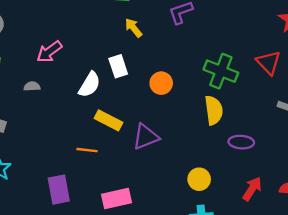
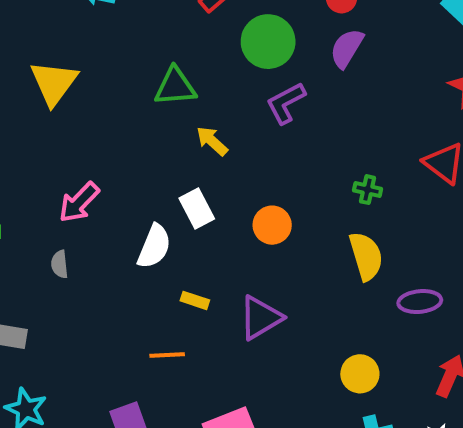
green cross: (221, 71) -> (368, 190), size x0.5
gray semicircle: (32, 86) -> (60, 264), turned -84
yellow rectangle: (108, 120) -> (195, 300), size x0.6

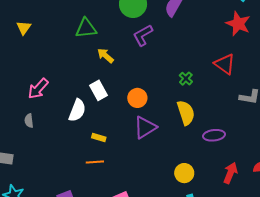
yellow triangle: (54, 83) -> (24, 28), size x0.6
green cross: (368, 190) -> (186, 79), turned 32
purple triangle: (261, 318) -> (145, 127), moved
orange line: (167, 355) -> (95, 162), moved

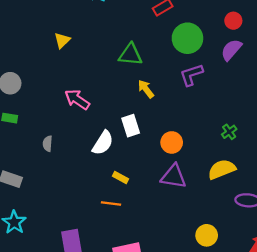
pink arrow: (38, 89) -> (77, 100), moved, turned 70
yellow semicircle: (186, 113) -> (222, 169), turned -105
purple triangle: (145, 127) -> (174, 176), turned 30

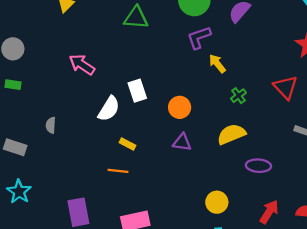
yellow arrow: (146, 89) -> (217, 64), moved
gray semicircle: (48, 144) -> (51, 125), moved
purple triangle: (174, 176) -> (182, 142), size x0.7

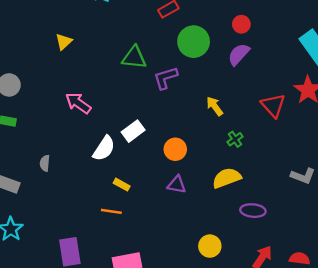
purple L-shape: (199, 37) -> (166, 78), moved
red triangle: (286, 87) -> (273, 105), moved
white rectangle: (137, 91) -> (133, 131), turned 70

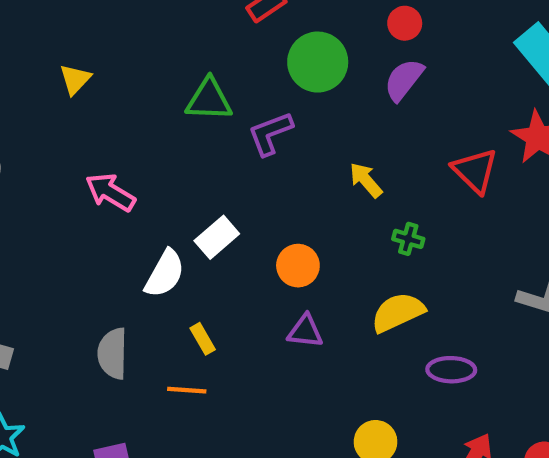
green cross: (235, 139) -> (408, 239), turned -35
gray semicircle: (45, 163) -> (113, 354), moved, size x1.6
yellow rectangle: (122, 185) -> (203, 339), turned 35

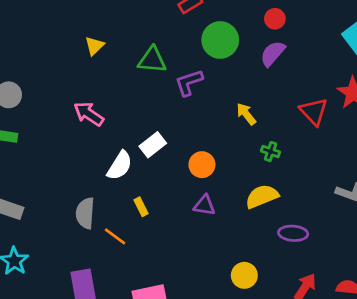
yellow triangle: (75, 79) -> (94, 46), moved
orange line: (187, 390) -> (115, 236), moved, turned 30

